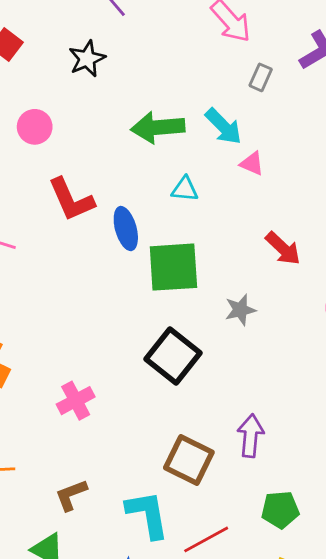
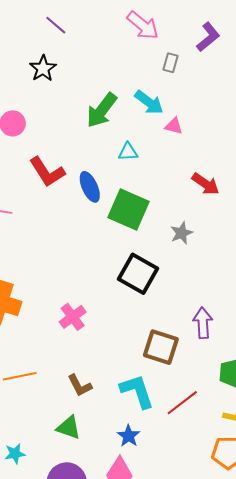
green arrow: (158, 127) -> (102, 110), turned -39
green square: (173, 267) -> (128, 209), turned 36
brown L-shape: (71, 495) -> (80, 385), turned -88

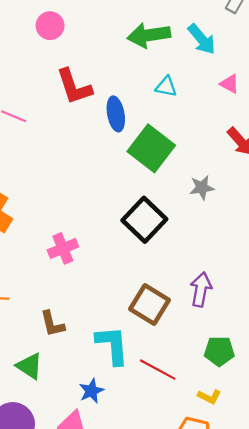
green arrow: (102, 110) -> (149, 35), turned 30
pink triangle: (174, 126) -> (230, 84), moved
red line: (182, 403) -> (158, 370), turned 52

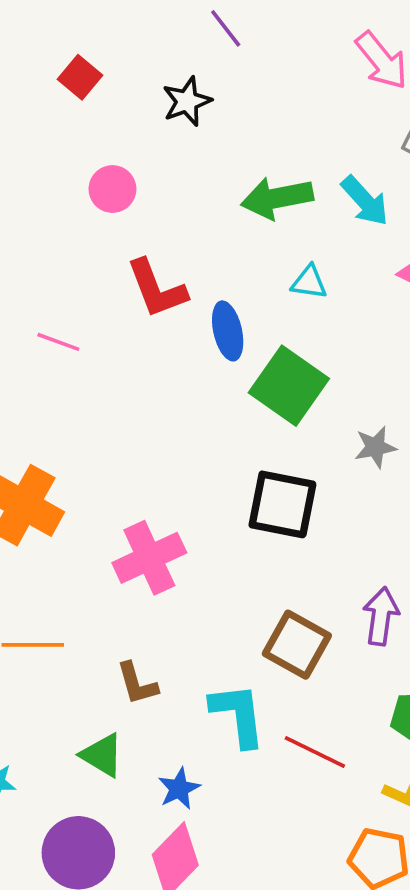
black square: (144, 220) -> (282, 504), turned -30
pink cross: (63, 248) -> (149, 558), size x1.4
blue star: (91, 391) -> (179, 789), moved

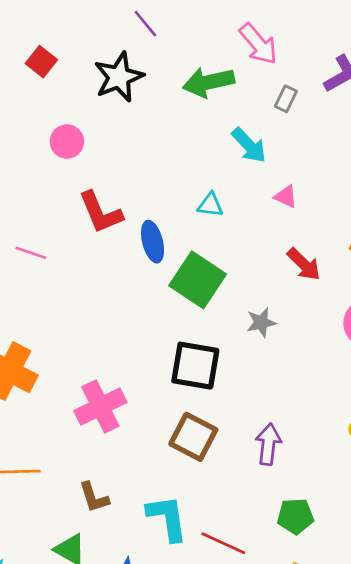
black star: (187, 101) -> (119, 77), size x1.4
green arrow: (277, 198) -> (208, 82), moved
brown square: (297, 645) -> (193, 437), moved

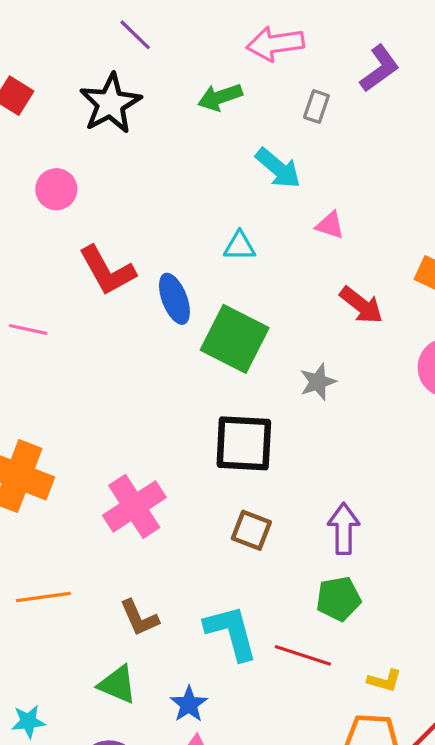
pink arrow: (258, 44) -> (275, 44), turned 129
green arrow: (208, 82) -> (220, 97), size x0.7
brown square: (193, 437) -> (251, 530), size x0.7
green pentagon: (295, 516) -> (338, 599), moved

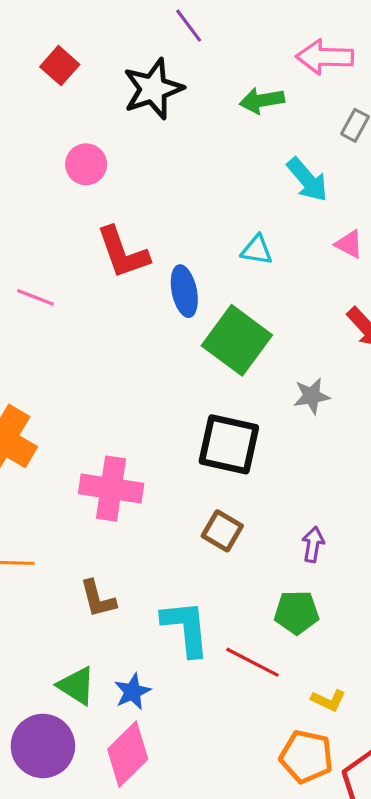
pink cross: (134, 506) -> (111, 489), turned 32
purple arrow: (344, 529) -> (313, 544), size x0.7
green triangle: (117, 685) -> (77, 686), moved

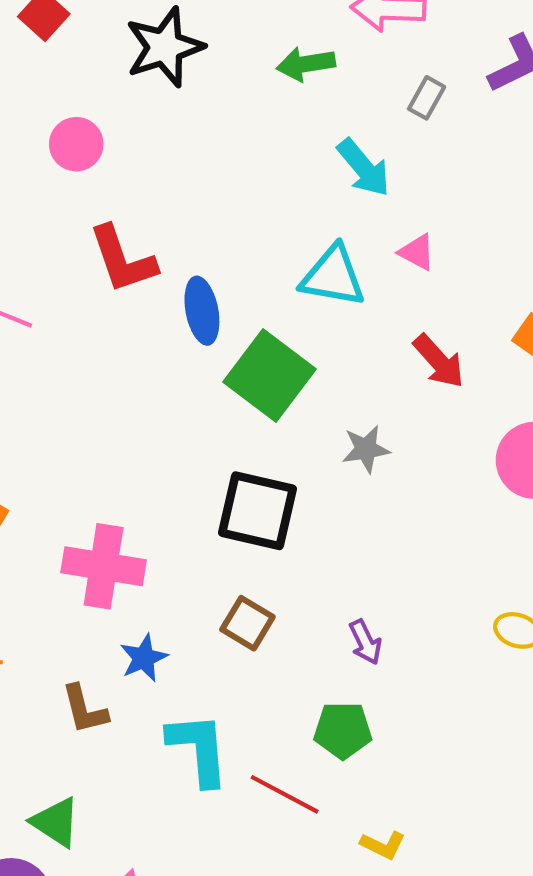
cyan triangle: (257, 250) -> (333, 276), moved, size x1.6
purple arrow: (313, 544) -> (365, 642), turned 144
blue star: (132, 692) -> (144, 658), moved

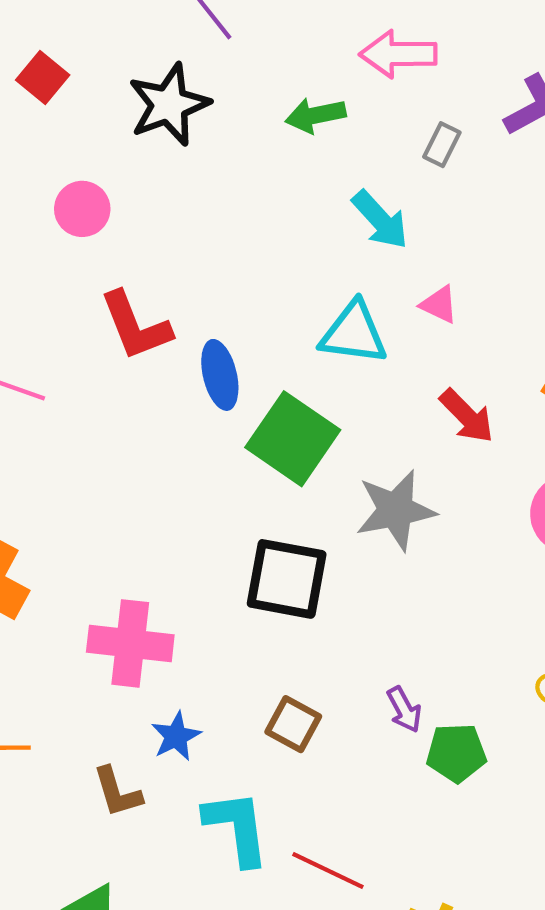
gray star: (366, 449) -> (396, 510), size x1.6
brown square: (247, 623) -> (293, 724), moved
green pentagon: (343, 730) -> (456, 753), moved

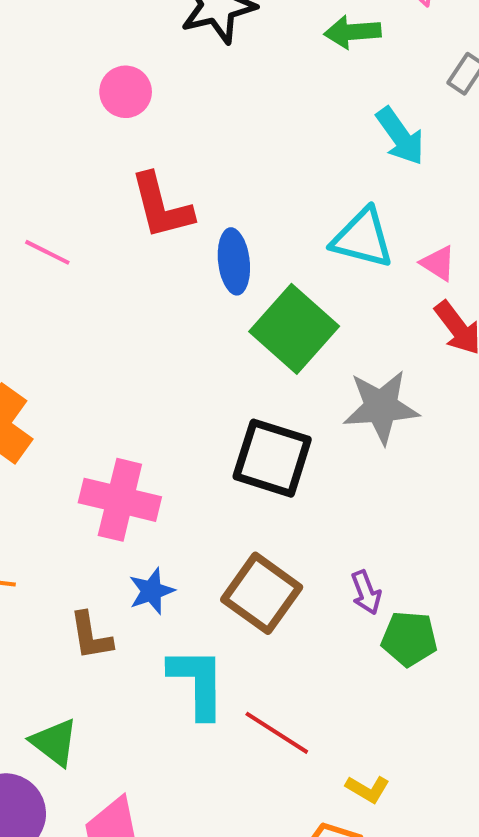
pink triangle: (439, 305) -> (438, 263), moved
brown square: (293, 724) -> (262, 593), size x1.5

